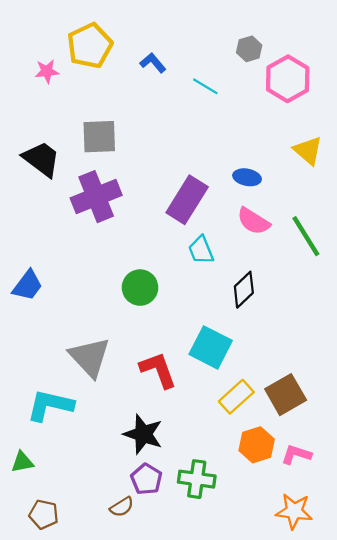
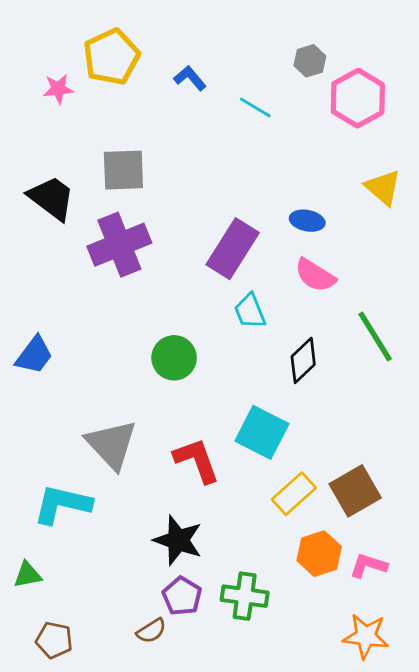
green line: (306, 236) -> (375, 337), moved

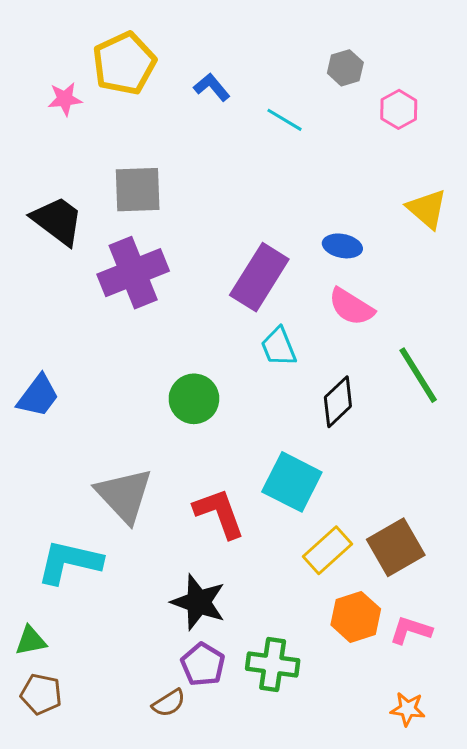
pink hexagon: (358, 98) -> (399, 109), size x0.6
orange star: (366, 636) -> (408, 709), size x0.7
brown pentagon: (54, 640) -> (41, 694), moved

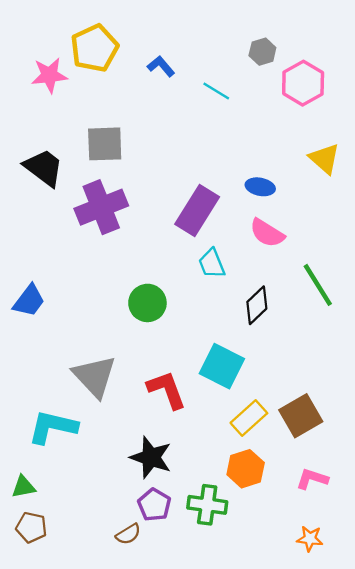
pink star: (65, 99) -> (49, 75), size x1.4
pink hexagon: (399, 109) -> (303, 83), size x1.5
orange hexagon: (356, 617) -> (246, 469), moved

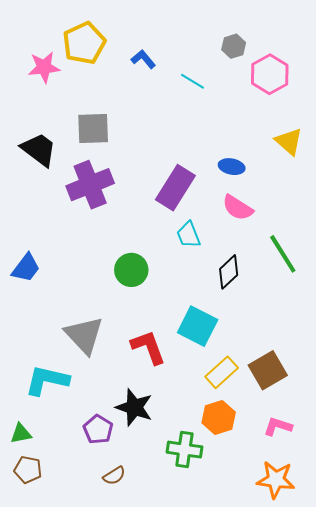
purple pentagon: (154, 505) -> (98, 429), moved
orange star: (310, 539) -> (276, 480), size x1.6

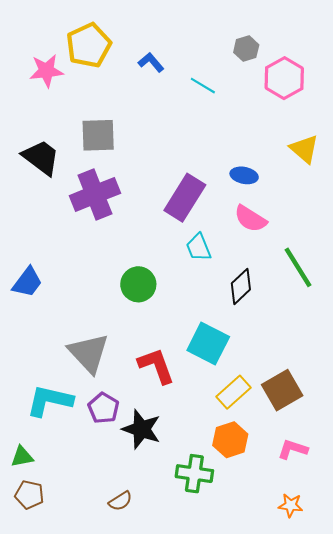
purple pentagon: (98, 429) -> (103, 408), moved
orange star: (276, 480) -> (291, 505), size x0.6

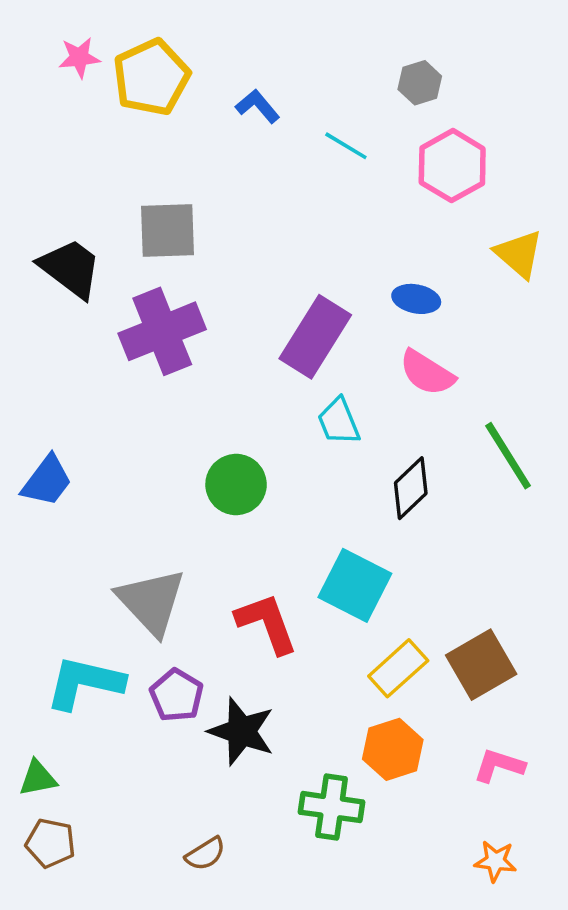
pink star: (46, 71) -> (79, 58), moved, size x0.7
pink hexagon: (284, 78) -> (452, 166), moved

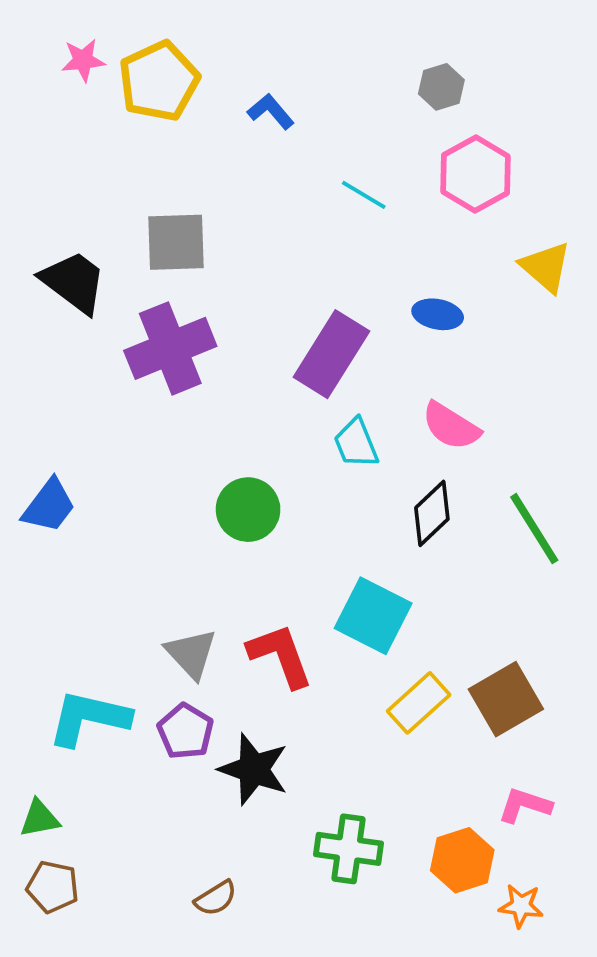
cyan line: (346, 146) -> (364, 195), moved
pink semicircle: (427, 373) -> (451, 426), moved
green line: (508, 456) -> (534, 529), moved
gray triangle: (151, 602) -> (191, 654), moved, size x0.7
orange hexagon: (393, 749) -> (462, 860), moved

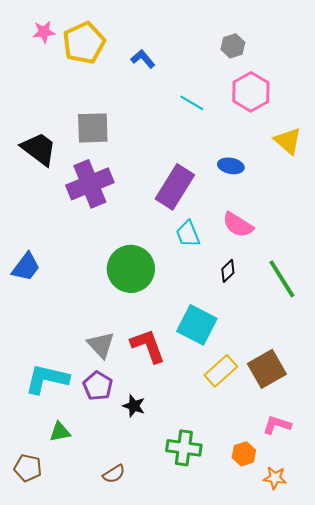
green circle: (248, 510) -> (131, 269), size x1.4
black diamond: (432, 513) -> (228, 271), size x0.7
black star: (254, 769) -> (134, 406), size x0.6
green triangle: (39, 819) -> (60, 432), moved
orange hexagon: (462, 860) -> (244, 454), size x0.7

